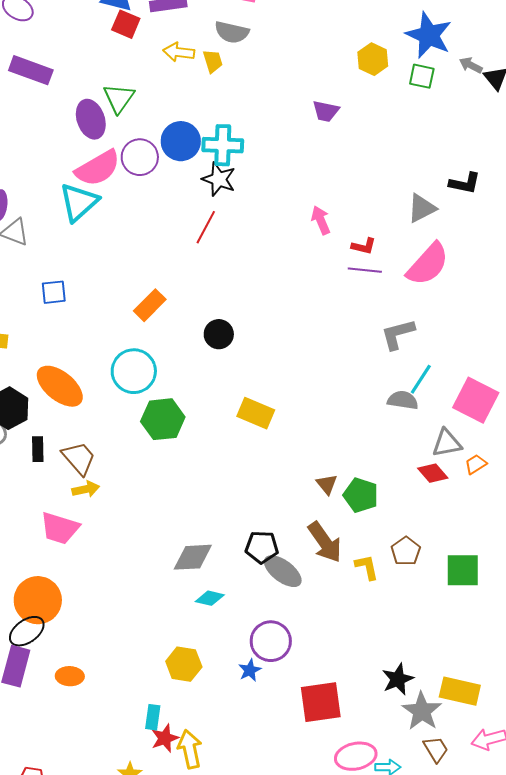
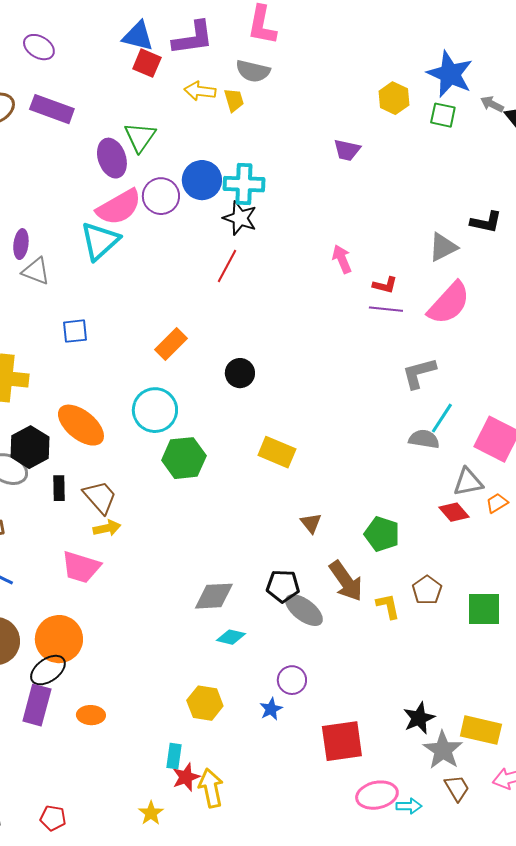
brown triangle: (327, 484) -> (311, 523), moved
purple circle: (271, 641) -> (292, 680), size x0.7

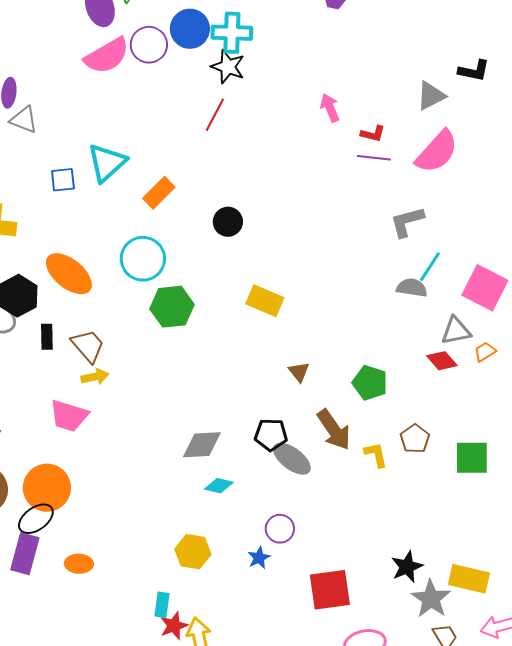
cyan triangle: (100, 241) -> (107, 163), moved

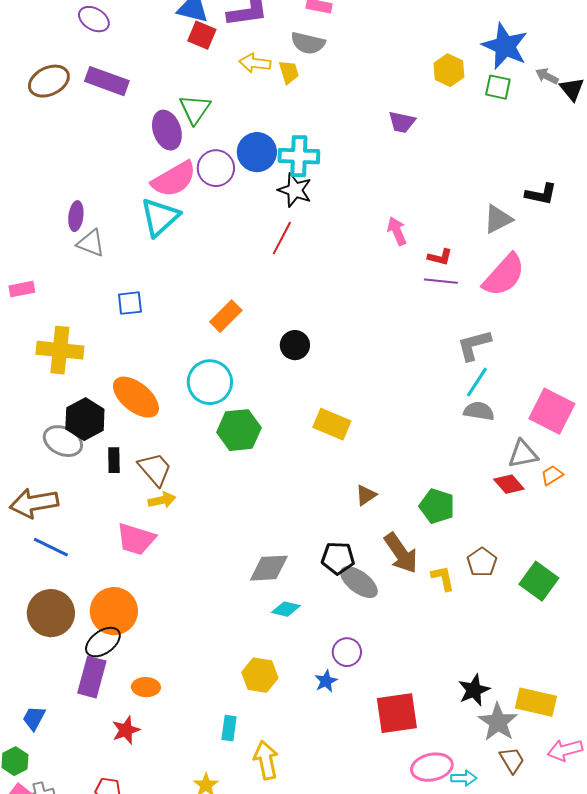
cyan triangle: (107, 163) -> (160, 217), moved
cyan line: (430, 267) -> (477, 382), moved
brown triangle: (299, 372) -> (366, 495), turned 35
green square: (472, 458) -> (539, 581), turned 36
red star: (174, 626) -> (126, 730), moved

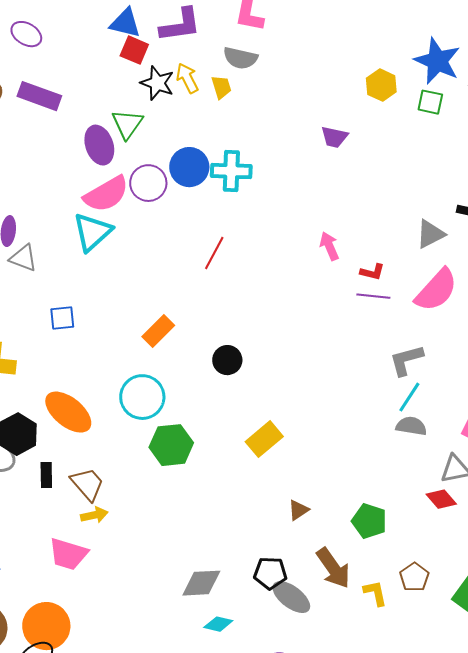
yellow arrow: (255, 63) -> (187, 78), turned 56
black star: (295, 190) -> (157, 83), moved
yellow rectangle: (332, 424) -> (264, 439), turned -63

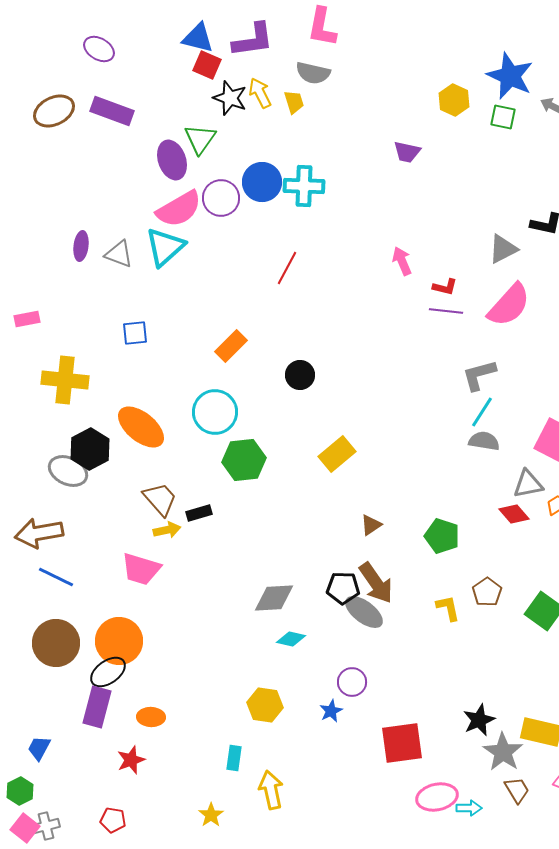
gray triangle: (23, 258) -> (119, 254), moved
black rectangle: (46, 475) -> (199, 513), moved, turned 75
brown arrow: (333, 568) -> (376, 583), moved

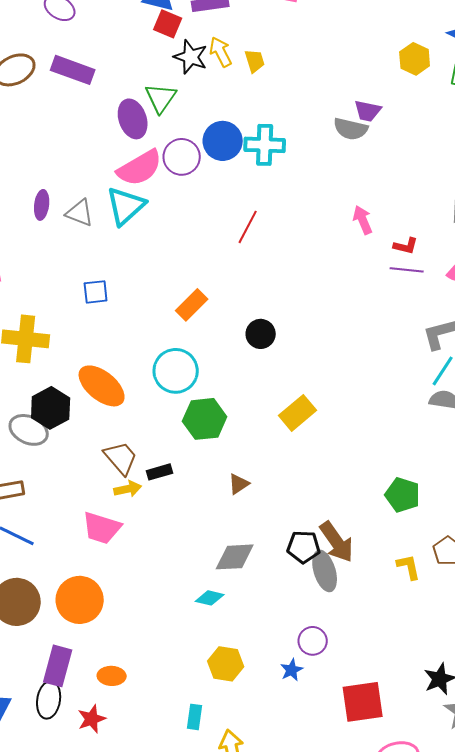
gray semicircle: (313, 73) -> (351, 129), moved
brown triangle: (371, 525) -> (239, 484), moved
gray ellipse: (364, 612) -> (325, 571), turned 36
cyan diamond: (291, 639) -> (210, 598), moved
black ellipse: (108, 672) -> (49, 700), moved, turned -45

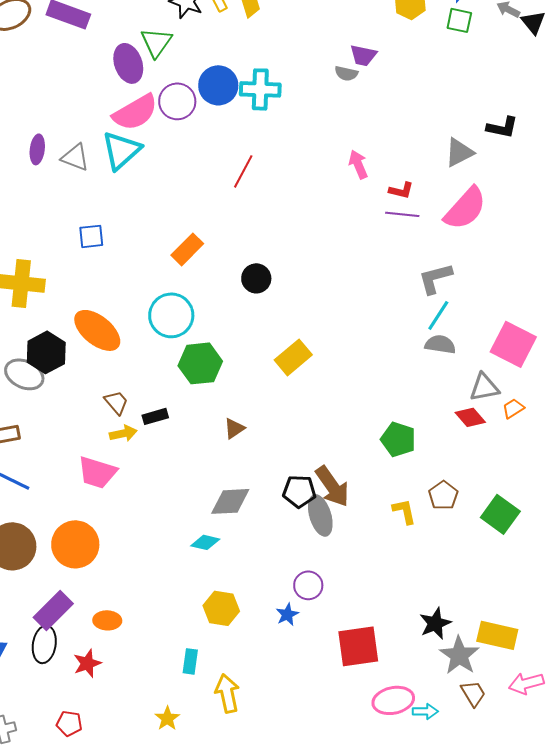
gray semicircle: (351, 129) -> (346, 73), size x0.7
brown trapezoid: (121, 458) -> (116, 402), size x0.7
purple rectangle: (58, 666) -> (53, 610), turned 30

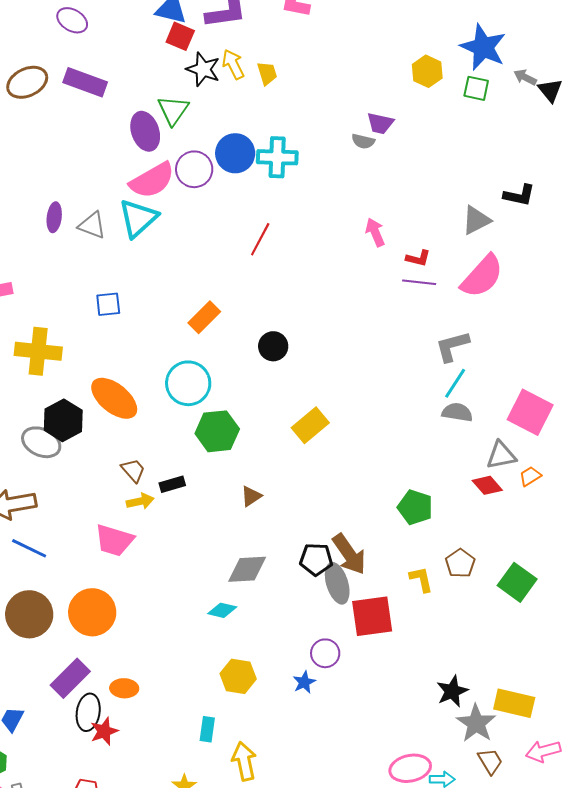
black ellipse: (44, 644) -> (88, 712), moved
red square: (358, 646) -> (372, 616), moved

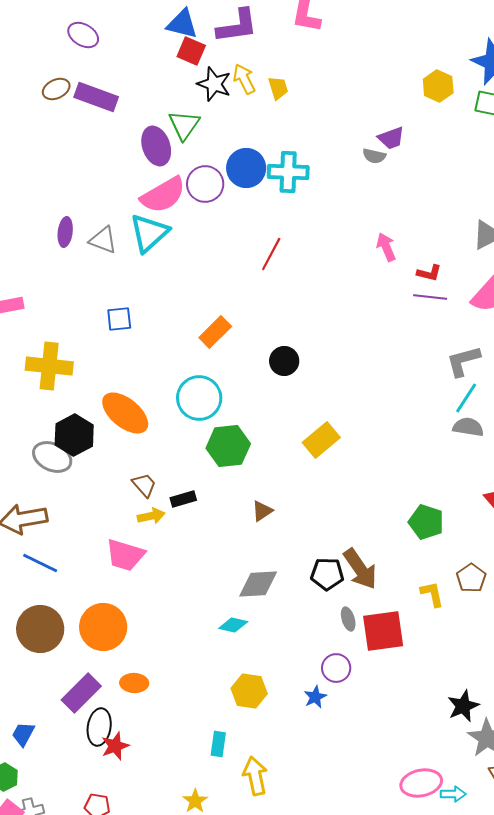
brown ellipse: (27, 82) -> (56, 89), moved, size x0.7
purple trapezoid: (380, 123) -> (391, 138), turned -32
gray ellipse: (337, 583) -> (348, 619), moved, size x0.6
orange ellipse: (124, 688) -> (134, 683), moved

